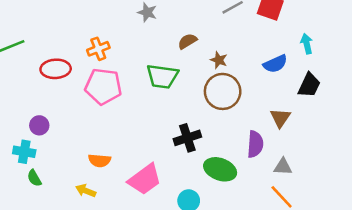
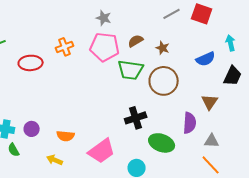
brown star: (219, 60) -> (163, 48), moved
green trapezoid: (162, 76) -> (131, 70), moved
pink pentagon: (103, 86) -> (105, 47), moved
purple circle: (39, 125) -> (32, 129), moved

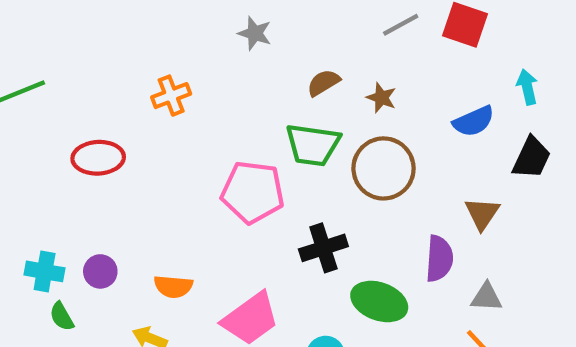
pink pentagon: (105, 47) -> (253, 192), moved
red ellipse: (31, 63) -> (98, 158), moved

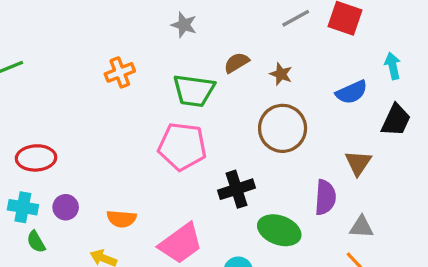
green trapezoid: (313, 145) -> (194, 91), moved
red ellipse: (98, 158) -> (36, 158), moved

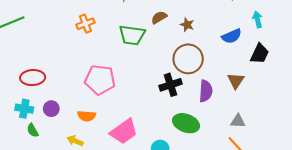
pink pentagon: (182, 146) -> (100, 80), moved
black cross: (237, 189) -> (170, 85), moved
purple semicircle: (325, 197) -> (206, 91), moved

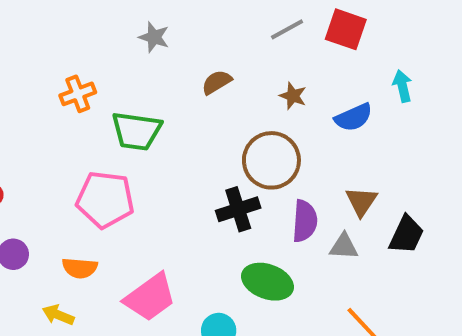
brown star: (187, 25) -> (293, 96), moved
green trapezoid: (132, 35) -> (136, 131), moved
black trapezoid: (260, 54) -> (406, 235), moved
gray triangle: (238, 121) -> (344, 246), moved

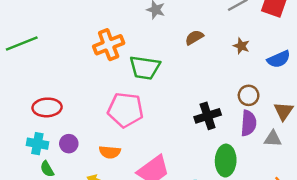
orange cross: (78, 94) -> (109, 45), size x1.4
brown circle: (271, 160) -> (249, 95), moved, size x0.6
green ellipse: (267, 282) -> (226, 161), turned 72

